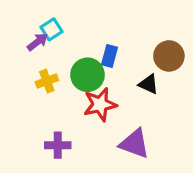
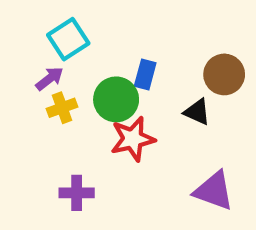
cyan square: (52, 29) -> (68, 39), size x1.4
purple arrow: (37, 42) -> (50, 79), moved
purple triangle: (134, 144) -> (214, 191), moved

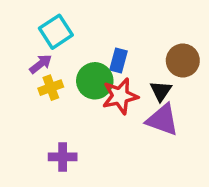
black triangle: (197, 112) -> (161, 91), turned 40
red star: (133, 139) -> (120, 96), moved
purple triangle: (214, 191) -> (162, 120), moved

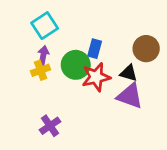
purple arrow: (41, 64) -> (43, 55), moved, turned -42
black triangle: (161, 91) -> (129, 73), turned -48
purple cross: (63, 157) -> (50, 126), turned -35

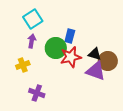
brown circle: (146, 49) -> (108, 61), moved
yellow cross: (41, 70) -> (23, 65), moved
purple cross: (50, 126) -> (37, 93), turned -35

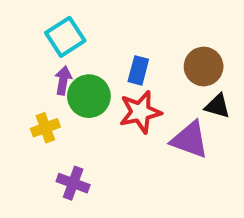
green circle: (56, 48) -> (89, 96), moved
black triangle: (95, 54) -> (217, 106), moved
brown circle: (108, 61) -> (204, 67), moved

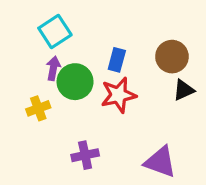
black triangle: (217, 106) -> (184, 90), turned -40
purple triangle: (190, 140) -> (160, 162), moved
purple cross: (73, 183) -> (85, 155), moved, turned -32

